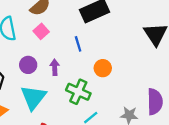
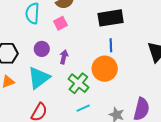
blue line: (78, 44) -> (111, 45), moved
orange circle: (103, 68) -> (105, 69), size x1.6

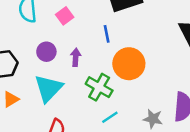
blue line: (111, 45) -> (107, 34), moved

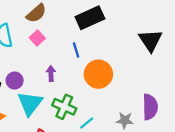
purple circle: (46, 52) -> (15, 81), moved
green cross: (99, 87) -> (64, 107), moved

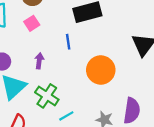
orange circle: (98, 74) -> (101, 70), moved

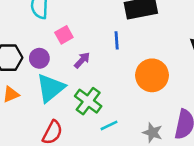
pink square: (32, 23) -> (64, 35), moved
purple arrow: (39, 61) -> (82, 60), turned 32

